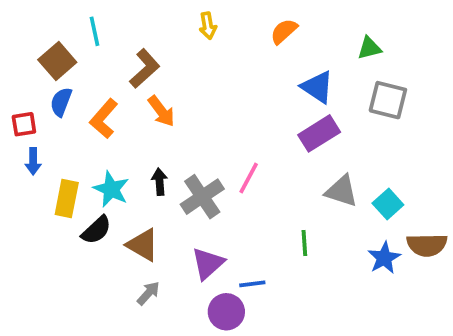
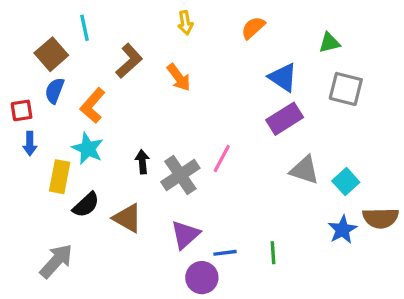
orange arrow: (161, 111) -> (179, 77), moved
cyan star: (111, 189) -> (88, 149), moved
green line: (304, 243) -> (273, 253), moved
gray arrow: (148, 293) -> (56, 261), moved, size x1.6

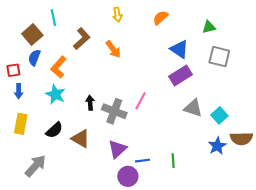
gray cross: (180, 175) -> (114, 111), turned -35
yellow rectangle: (60, 177) -> (21, 124), moved

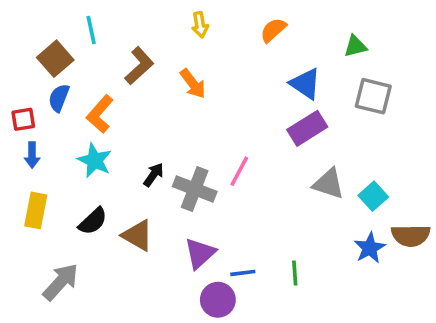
black arrow: (90, 103) -> (154, 175), turned 40

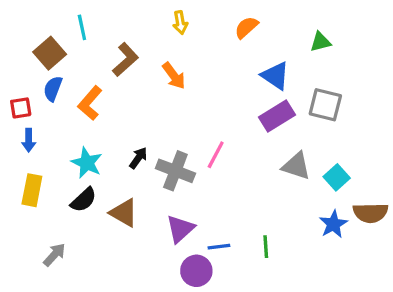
gray square: (373, 96) -> (325, 105), moved
cyan star: (95, 160) -> (87, 163), moved
gray arrow: (61, 282) -> (54, 255), size x0.7

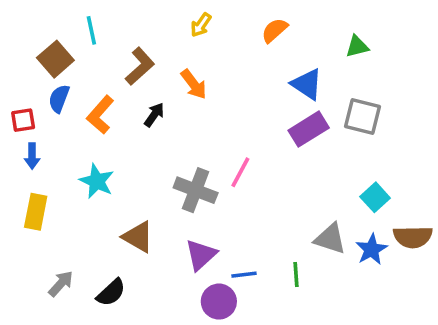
yellow arrow: (180, 23) -> (201, 25), turned 45
black arrow: (138, 158) -> (154, 115), moved
gray triangle: (296, 166) -> (330, 239), moved
black semicircle: (84, 200) -> (111, 293), moved

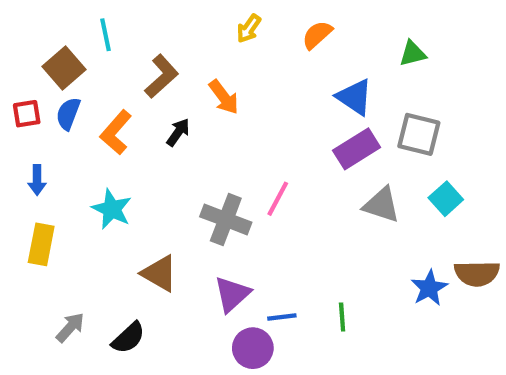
yellow arrow: (201, 25) -> (249, 29), moved
red square: (23, 120) -> (27, 114), moved
cyan square: (375, 197) -> (446, 199), moved
gray triangle: (330, 239) -> (381, 205), moved

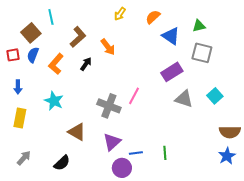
blue triangle: (355, 97) -> (171, 36), moved
gray square: (419, 134) -> (202, 53), moved
blue star: (429, 288) -> (227, 156), moved
gray arrow: (70, 327) -> (24, 158), moved

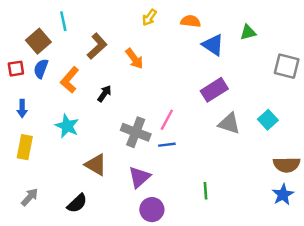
orange semicircle: (153, 17) -> (191, 21), turned 49
gray square: (202, 53) -> (287, 66), moved
black arrow: (86, 64) -> (104, 94), moved
blue line: (136, 153) -> (167, 145), moved

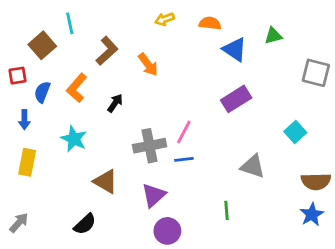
yellow arrow: (149, 17) -> (165, 19), turned 35
blue semicircle: (41, 69) -> (42, 92), moved
gray triangle: (229, 123) -> (253, 166), moved
gray cross: (136, 132) -> (150, 146), turned -32
gray arrow: (30, 197) -> (19, 223), moved

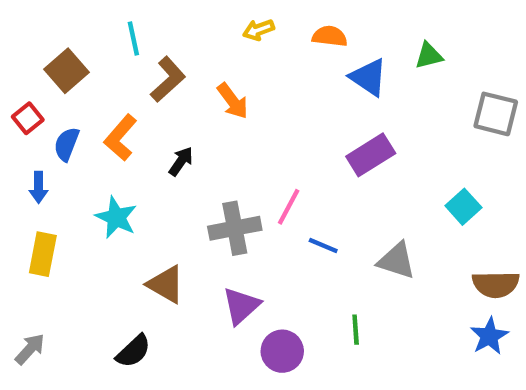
cyan line: (70, 23) -> (133, 38), moved
red square: (18, 76) -> (28, 118), turned -30
blue line: (184, 159) -> (323, 245), moved, turned 30
purple circle: (167, 231) -> (282, 351), moved

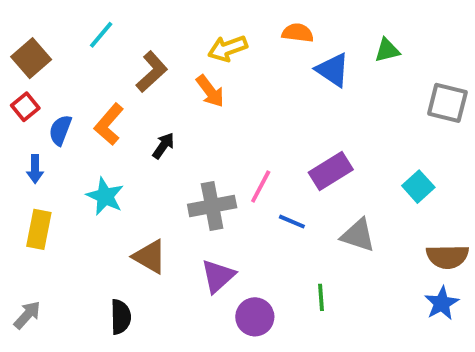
yellow arrow: (259, 30) -> (228, 48), moved, size x1.4
cyan line: (133, 38) -> (101, 35), moved, turned 52
brown square: (67, 71) -> (31, 58), moved
purple rectangle: (371, 155) -> (331, 171), moved
black semicircle: (133, 351) -> (121, 317), turned -48

